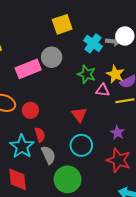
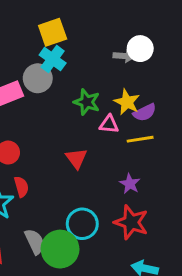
cyan cross: (93, 43) -> (53, 59), moved
cyan circle: (81, 145) -> (82, 224), moved
gray semicircle: (48, 155) -> (35, 242), moved

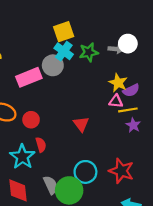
green star: (87, 102) -> (89, 52), moved, turned -30
pink triangle: (109, 124) -> (116, 101), moved
purple star: (130, 184) -> (133, 125), moved

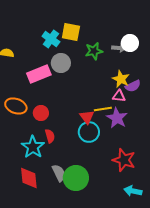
yellow square: (64, 32) -> (71, 32), turned 30
cyan cross: (64, 51) -> (51, 39), moved
yellow line: (128, 110) -> (103, 109), moved
purple star: (133, 125) -> (117, 118), moved, size x1.5
cyan circle: (85, 172) -> (89, 132), moved

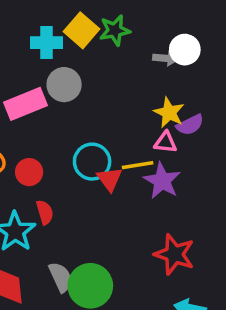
yellow square: (71, 32) -> (82, 30), turned 30
cyan cross: (51, 39) -> (47, 43), turned -36
green star: (94, 51) -> (115, 30), moved
cyan circle: (89, 132) -> (92, 162), moved

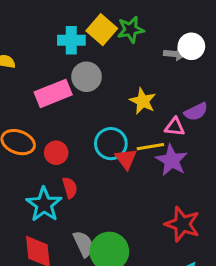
yellow star: (169, 113) -> (143, 101), moved

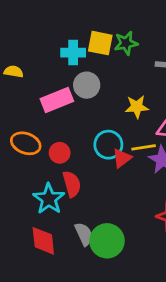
yellow square: (102, 30) -> (100, 43), turned -30
yellow star: (143, 101) -> (137, 107), turned -30
red triangle: (126, 159) -> (122, 158), turned 30
red semicircle: (70, 188) -> (72, 184), size x1.4

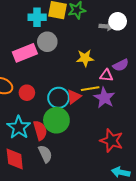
cyan circle: (108, 145) -> (59, 98), moved
red semicircle: (72, 184) -> (40, 130), moved
green circle: (107, 241) -> (56, 120), moved

